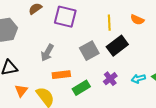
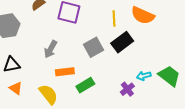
orange semicircle: (137, 20) -> (143, 15), size x1.6
purple cross: (110, 79) -> (127, 89), moved
orange triangle: (21, 91) -> (16, 88), moved, turned -32

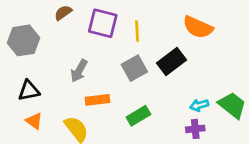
yellow line: (114, 19) -> (137, 31), moved
green rectangle: (85, 85) -> (138, 116), moved
purple cross: (127, 89) -> (195, 129), moved, turned 32

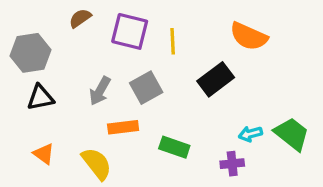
gray square: (134, 68) -> (146, 88), moved
black triangle: (29, 91) -> (40, 98), moved
green rectangle: (138, 116) -> (174, 147), turned 50
purple cross: (195, 129) -> (232, 164), moved

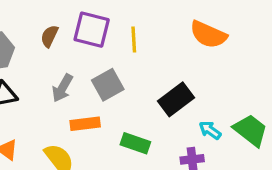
brown semicircle: (80, 18) -> (49, 36), moved, turned -30
black rectangle: (216, 79) -> (176, 99), moved
cyan arrow: (250, 134) -> (210, 130), turned 50

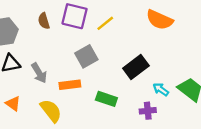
brown semicircle: (49, 36) -> (44, 21), turned -42
yellow line: (134, 39) -> (105, 23), turned 54
gray arrow: (62, 88) -> (39, 73), moved, turned -60

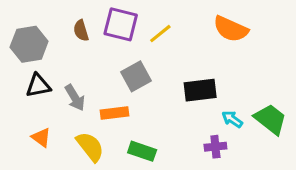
black rectangle: (136, 67) -> (200, 90), turned 30
green rectangle: (106, 99) -> (142, 151), moved

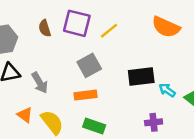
orange rectangle: (115, 113) -> (85, 95), moved
cyan arrow: (232, 119) -> (167, 90), moved
orange triangle: (41, 137) -> (25, 115), moved

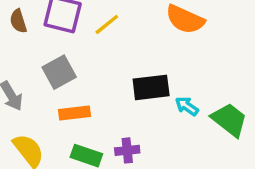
gray square: (89, 65) -> (59, 72), moved
purple cross: (154, 122) -> (127, 150), moved

